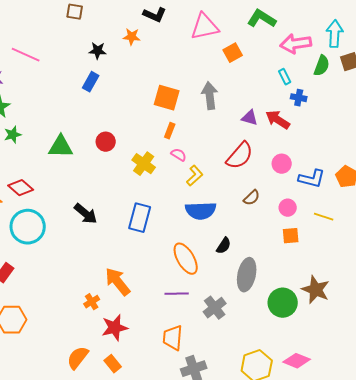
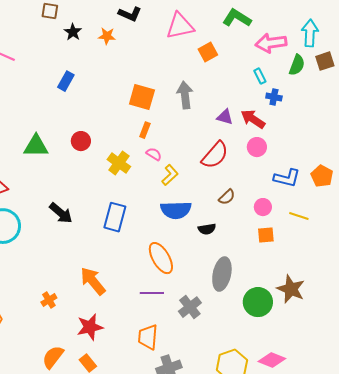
black star: (98, 51) -> (73, 32), moved, turned 30
pink circle: (282, 164) -> (257, 147), moved
black semicircle: (224, 246) -> (207, 229), moved, turned 48
orange cross: (92, 302) -> (49, 300), moved

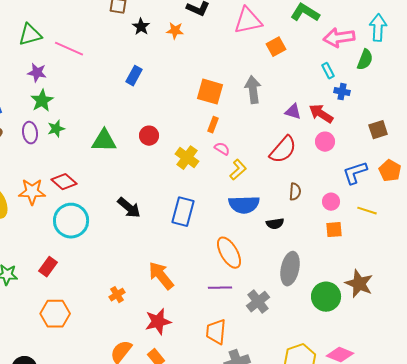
brown square: (325, 61) -> (378, 130), moved
blue L-shape: (287, 178) -> (355, 173), turned 148
brown semicircle: (227, 197) -> (295, 192), turned -42

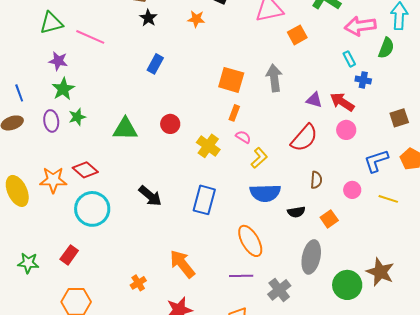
black star: (141, 27) -> (148, 18), moved
orange square: (334, 230) -> (329, 219), moved, turned -30

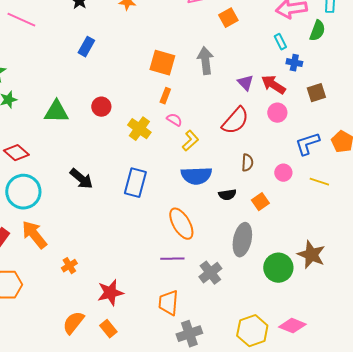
purple triangle: (314, 100) -> (245, 83), turned 30
brown square: (399, 118) -> (316, 93), moved
orange arrow: (182, 264) -> (34, 235), moved

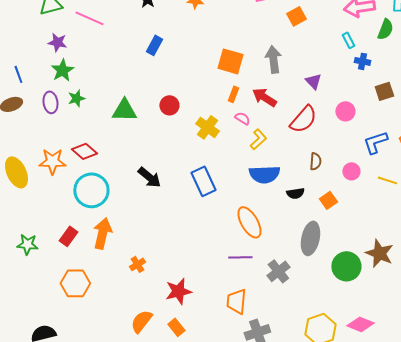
red arrow: (273, 85) -> (264, 97), moved
blue rectangle: (135, 183) -> (203, 181), turned -40
orange arrow: (34, 235) -> (102, 233), turned 52

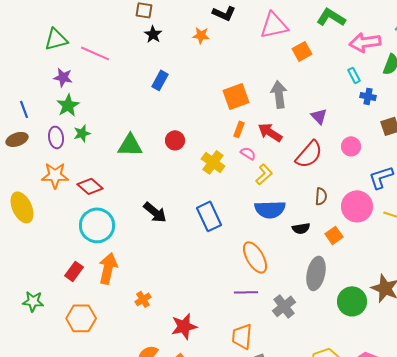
orange square: (230, 61) -> (236, 96), turned -36
orange star: (52, 161) -> (55, 175), moved
pink circle: (351, 171) -> (357, 206), size x1.8
green star: (27, 244) -> (33, 301), moved

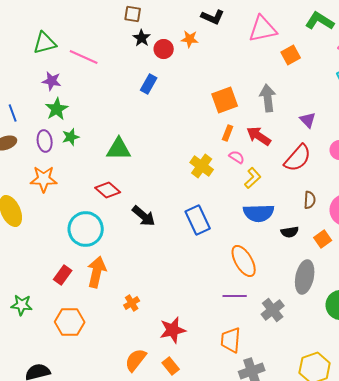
red circle: (175, 140) -> (164, 49), moved
red diamond: (90, 186) -> (108, 190), moved

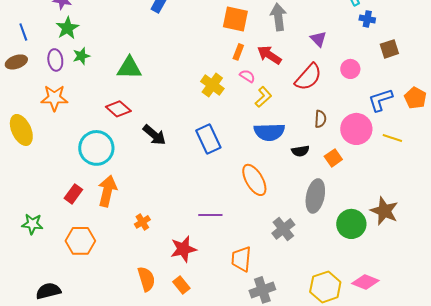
orange square: (225, 100) -> (235, 19), turned 32
purple line: (235, 296) -> (210, 215), moved
orange semicircle: (136, 360) -> (146, 279), turned 125

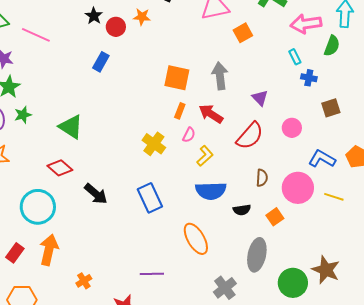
green triangle: (129, 68) -> (71, 127), turned 32
pink semicircle: (247, 76) -> (189, 135), turned 84
blue L-shape: (380, 100) -> (322, 159), turned 48

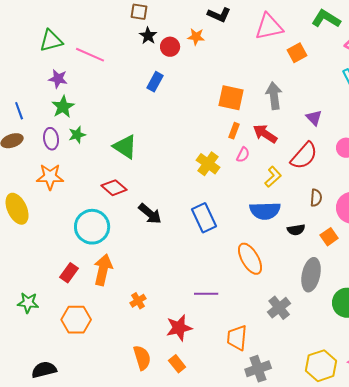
yellow L-shape: (205, 156) -> (273, 177), moved

